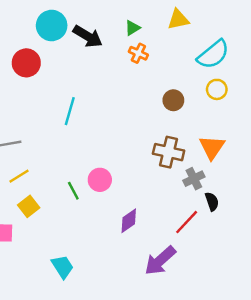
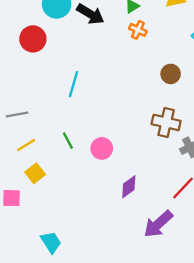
green line: (73, 191) -> (68, 141), moved
cyan trapezoid: (62, 267) -> (51, 242), moved

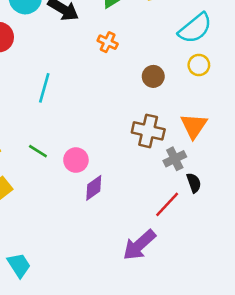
orange cross: (138, 30) -> (108, 42), moved
green line: (68, 141) -> (38, 151), turned -30
purple diamond: (129, 187) -> (94, 188), moved

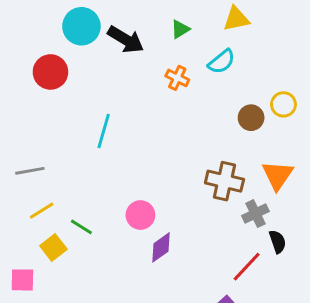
cyan semicircle: (195, 28) -> (222, 62), moved, size x0.7
brown circle: (153, 76) -> (251, 118), moved
green line: (38, 151) -> (81, 227), moved

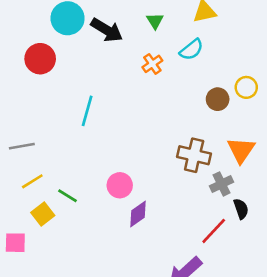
green triangle: (180, 29) -> (155, 21), turned -30
orange cross: (177, 78) -> (152, 64), turned 30

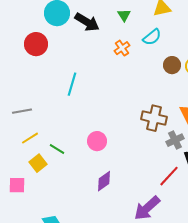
brown circle: (218, 99) -> (172, 65), moved
purple diamond: (138, 214) -> (104, 181), moved

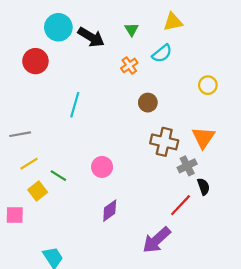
brown circle: (172, 65) -> (148, 103), moved

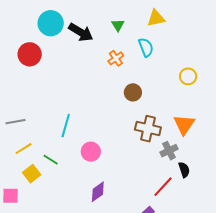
cyan semicircle: (162, 53) -> (146, 47), turned -72
cyan line: (75, 105) -> (66, 126), moved

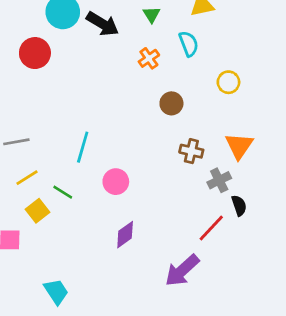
yellow circle: (188, 76) -> (228, 82), moved
brown cross: (148, 129) -> (191, 151), size x0.7

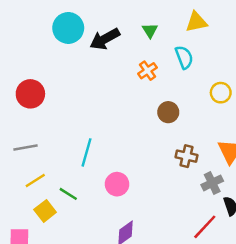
black arrow: (103, 24) -> (105, 39), turned 120
red circle: (35, 53) -> (30, 94), moved

